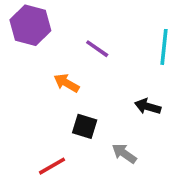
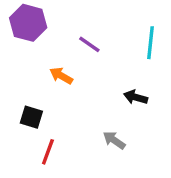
black square: (85, 126) -> (31, 117), moved
red line: (52, 166) -> (48, 152), turned -40

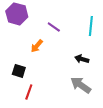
orange arrow: (61, 76) -> (37, 46), turned -80
gray arrow: (114, 140) -> (81, 85), moved, size x1.5

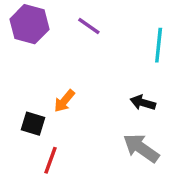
purple line: (54, 27) -> (89, 26), moved
orange arrow: (37, 46) -> (64, 101), moved

